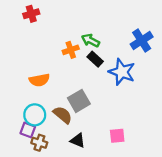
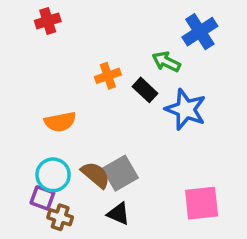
green arrow: (90, 41) -> (166, 62), moved
blue cross: (142, 41) -> (200, 32), moved
gray square: (79, 101) -> (120, 173), moved
pink square: (117, 136) -> (202, 203), moved, size x1.5

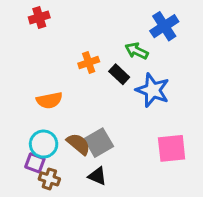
pink square: (202, 203) -> (172, 148), moved

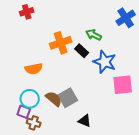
blue cross: (164, 26) -> (126, 18), moved
orange cross: (89, 63) -> (61, 43), size x1.5
pink square: (172, 148) -> (123, 85), moved
black triangle: (97, 176) -> (85, 121), moved

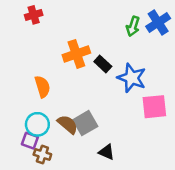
green arrow: (94, 35) -> (133, 26), moved, turned -98
orange semicircle: (34, 69) -> (42, 87), turned -96

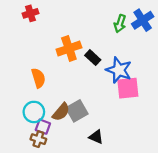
pink square: (154, 107) -> (128, 88), moved
brown semicircle: (68, 124) -> (61, 112), turned 90
purple square: (30, 141) -> (43, 127), moved

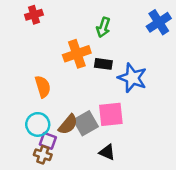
green arrow: (120, 24) -> (103, 27), moved
black rectangle: (93, 58) -> (103, 64), turned -35
pink square: (128, 88) -> (111, 114), moved

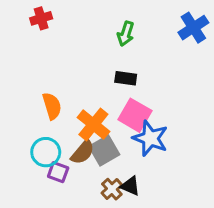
orange cross: (77, 54) -> (93, 124), moved, turned -32
blue star: (132, 78) -> (150, 138), moved
pink square: (111, 114) -> (135, 115), moved, turned 36
brown cross: (43, 155) -> (112, 189), moved, turned 30

